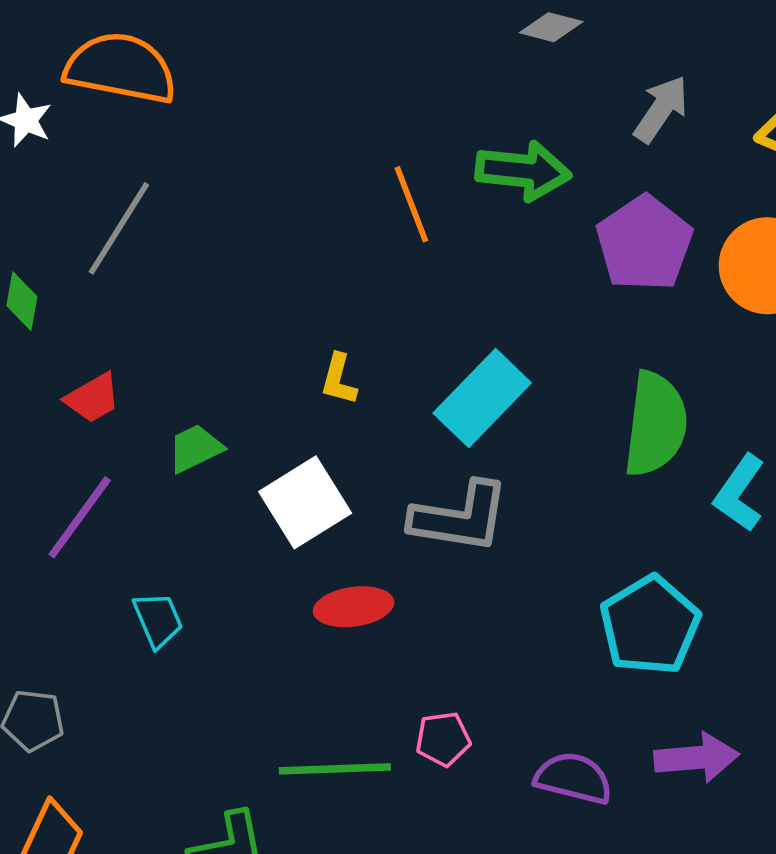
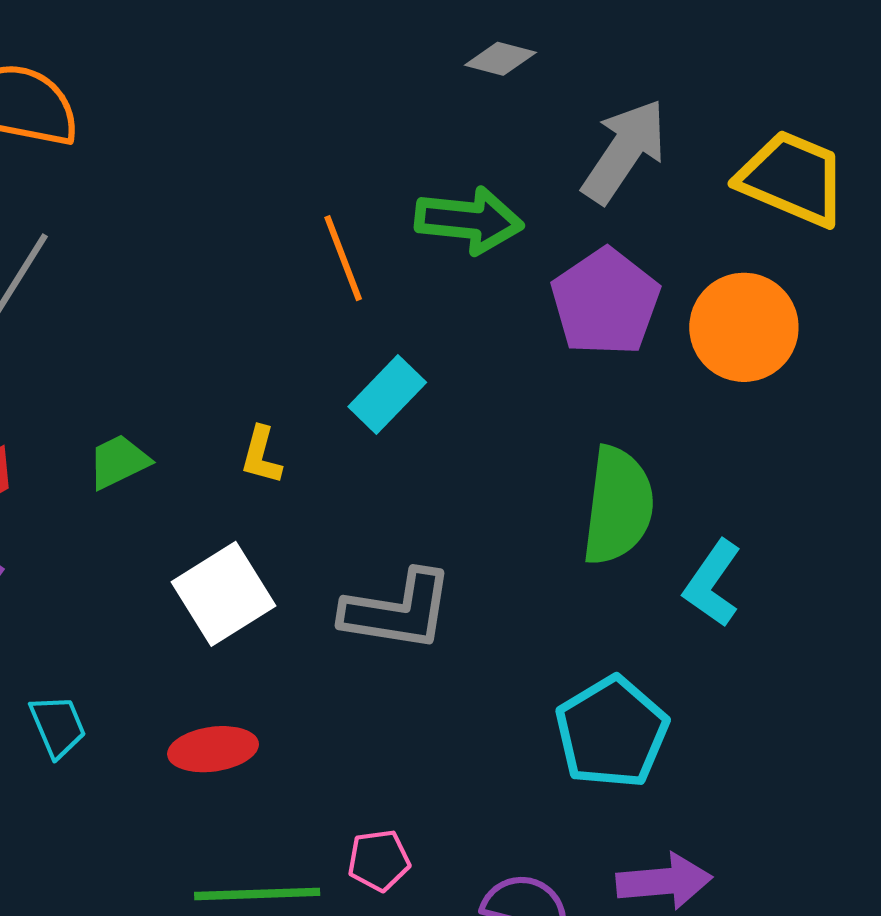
gray arrow: (661, 109) -> (624, 151), size x1.4
cyan rectangle: (482, 398) -> (387, 395), moved, size x0.7
green trapezoid: (195, 448) -> (119, 462), moved
red ellipse: (354, 607) -> (213, 749), moved

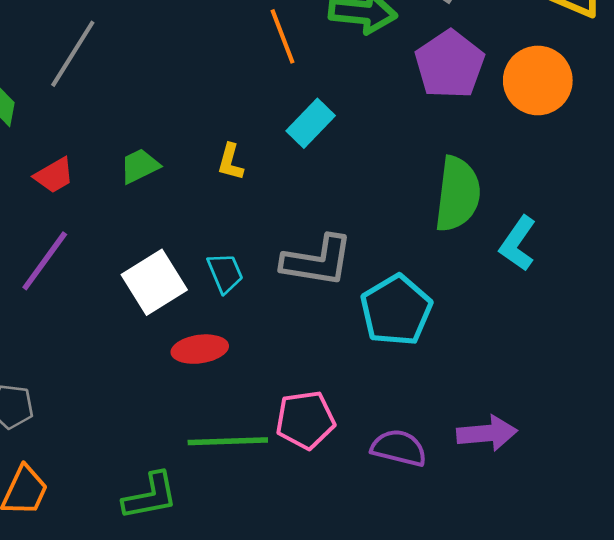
white square: (224, 594) -> (154, 282), moved
cyan trapezoid: (58, 726) -> (225, 273), moved
cyan pentagon: (612, 732) -> (396, 310), moved
pink pentagon: (379, 860) -> (305, 420), size x1.5

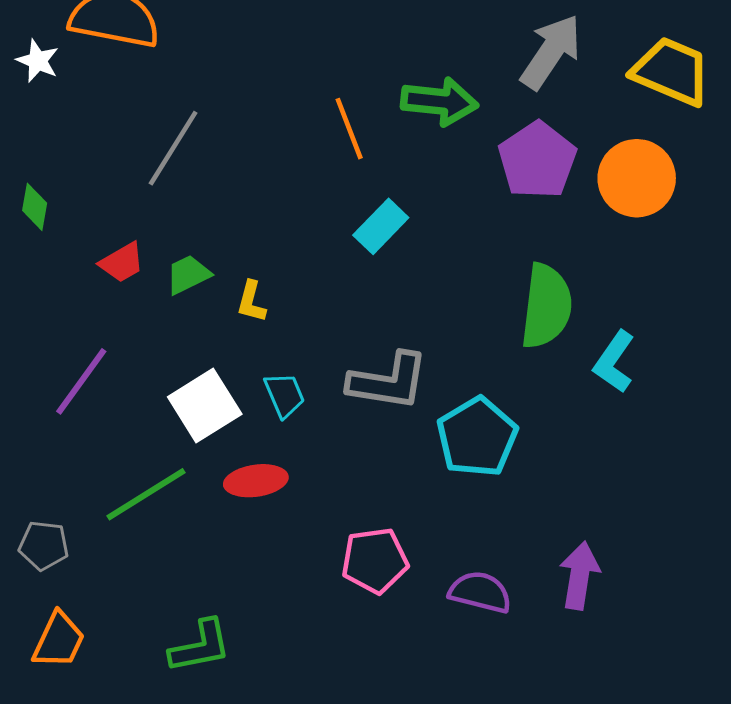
gray line: (73, 54) -> (173, 148), moved
yellow L-shape: (230, 162) -> (251, 302), moved
red trapezoid: (54, 175) -> (122, 262), moved
purple arrow: (487, 433) -> (579, 576), turned -76
green line: (228, 441) -> (146, 494), moved, turned -30

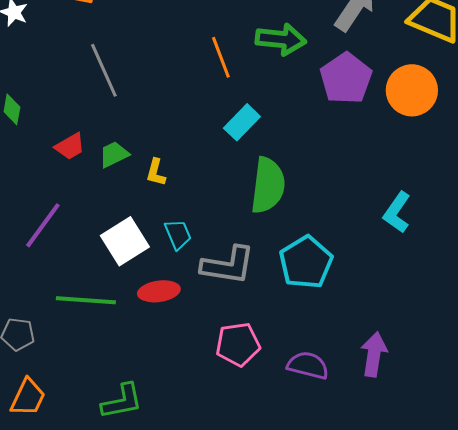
gray line: (173, 148) -> (104, 70), turned -56
green semicircle: (546, 306) -> (268, 185), moved
gray L-shape: (388, 381) -> (228, 265), moved
green line: (146, 494) -> (86, 300), turned 36

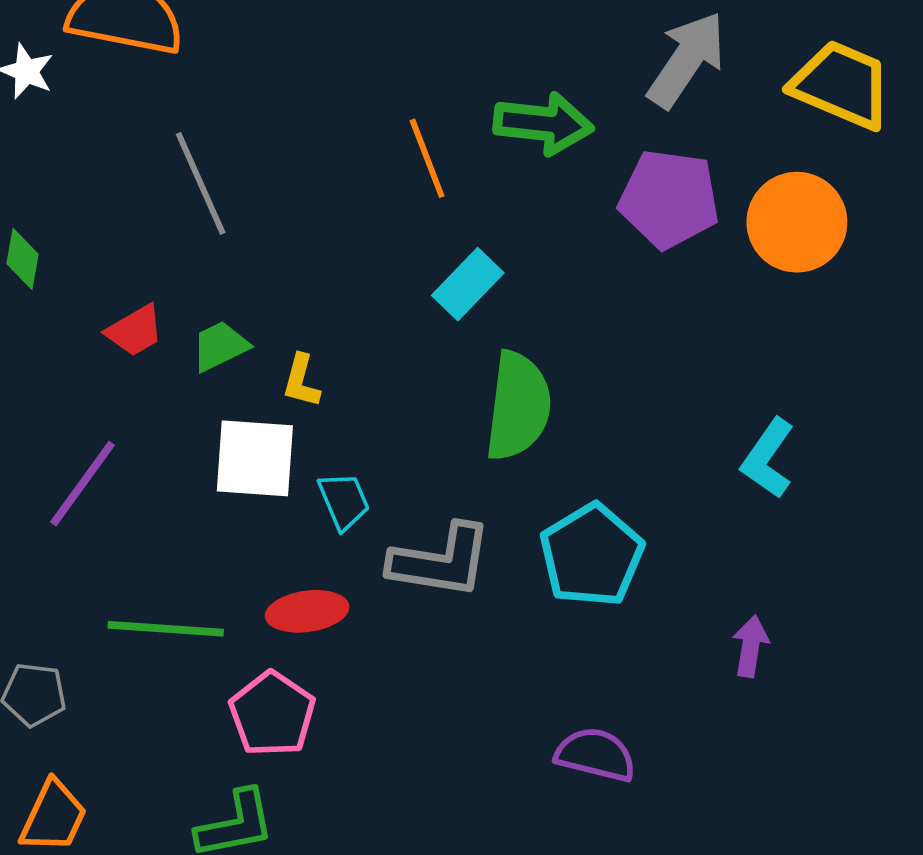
purple pentagon: (346, 78) -> (669, 199), turned -30
white square: (125, 241) -> (255, 458), moved, turned 36
pink pentagon: (238, 344) -> (272, 714), moved, turned -30
purple arrow: (374, 354) -> (750, 646), moved, size x0.7

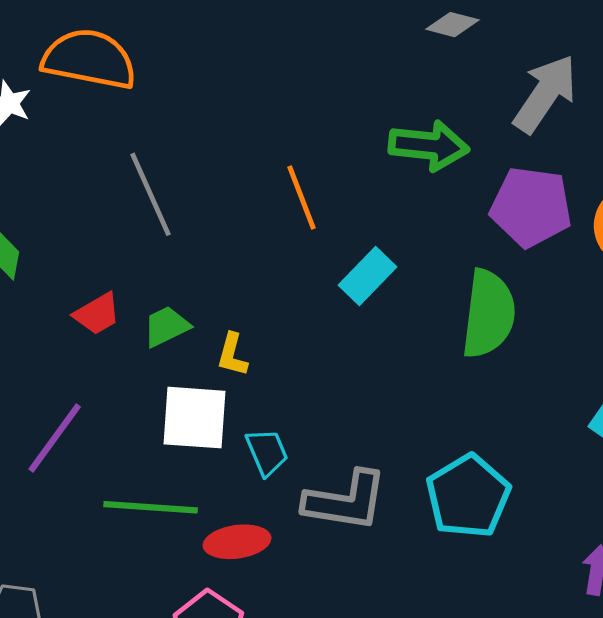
orange line: (427, 158) -> (301, 197), moved
green semicircle: (518, 406) -> (489, 314), moved
green line: (166, 629) -> (151, 507), moved

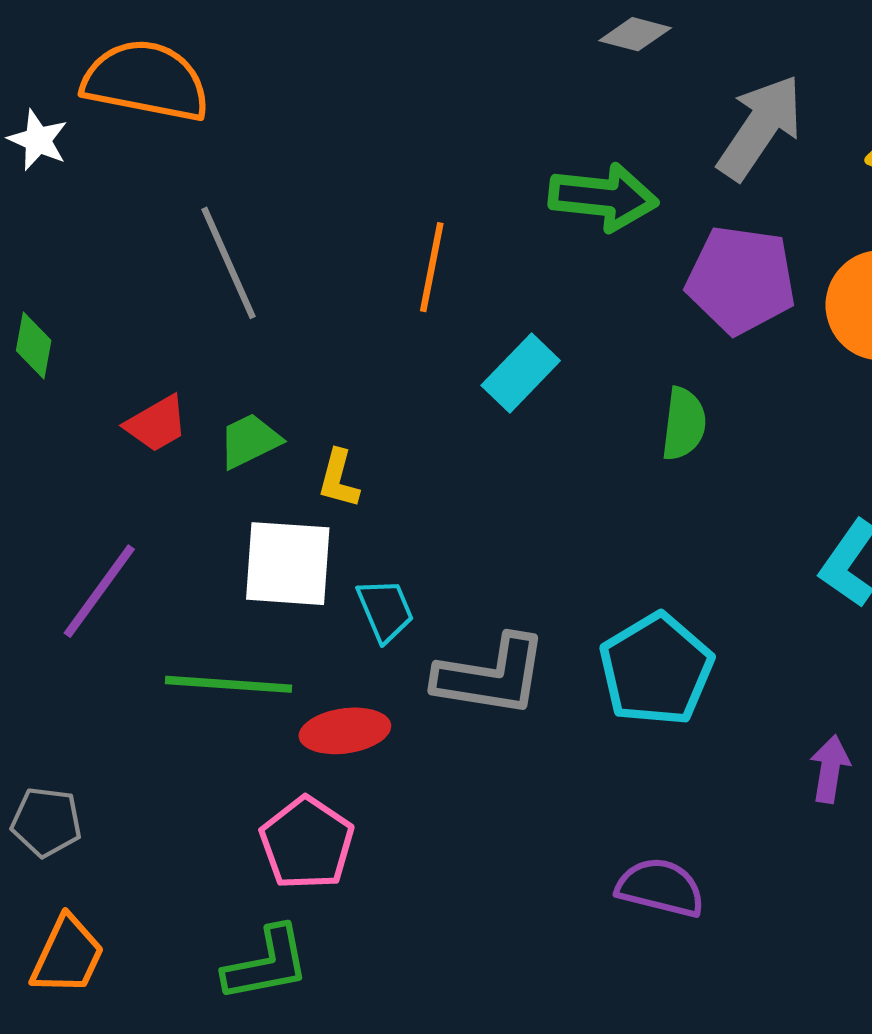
orange line: (301, 197) -> (432, 267), turned 32
green semicircle: (489, 314) -> (684, 424), size x0.6

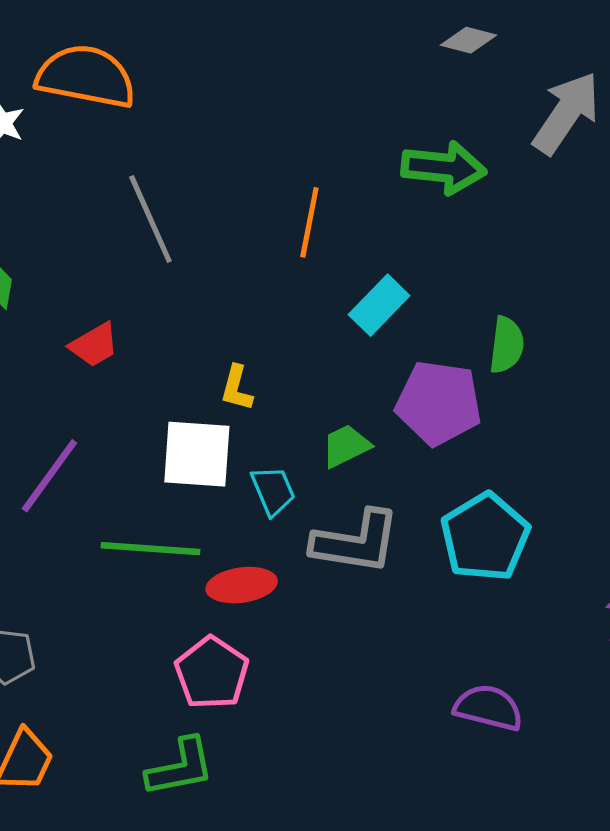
purple pentagon: (741, 280) -> (439, 403), moved
green trapezoid: (250, 441) -> (346, 446), moved

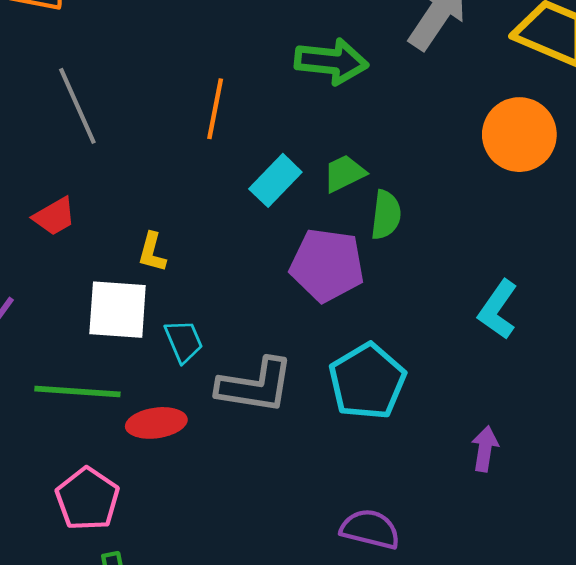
red trapezoid: (94, 345) -> (54, 216), moved
green trapezoid: (346, 446) -> (344, 173), moved
pink pentagon: (212, 673) -> (87, 499), moved

